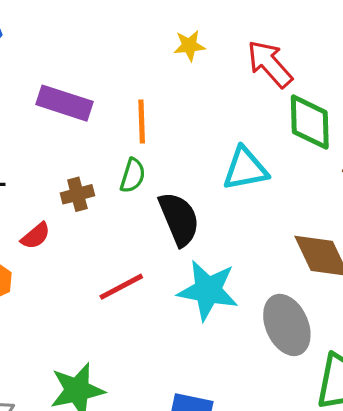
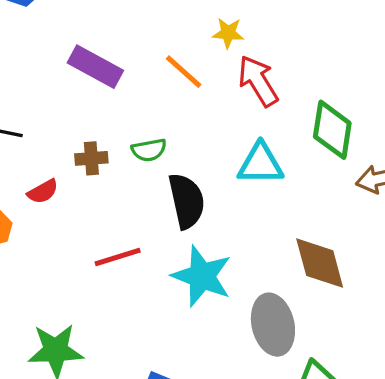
red arrow: (270, 64) -> (258, 81), moved
orange line: (142, 121) -> (184, 72), moved, turned -57
green semicircle: (133, 176) -> (149, 150), turned 52

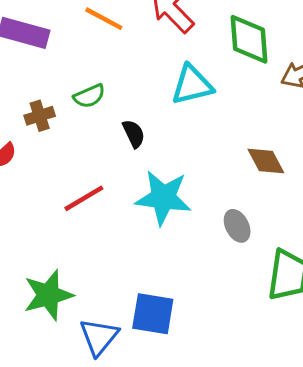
black semicircle: (187, 201) -> (134, 134), size x0.6
brown diamond: (320, 263) -> (266, 161), size x0.7
gray ellipse: (273, 325) -> (237, 226), size x0.6

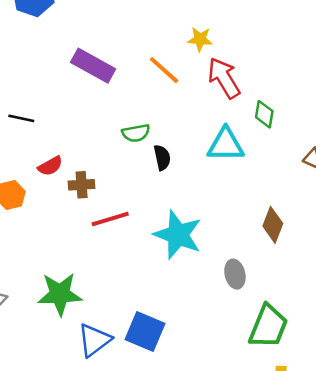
green diamond: (249, 39) -> (264, 114), moved, size x0.6
brown cross: (40, 116) -> (82, 185), moved
black semicircle: (134, 134) -> (162, 158), moved
brown diamond: (266, 161) -> (273, 225), turned 36

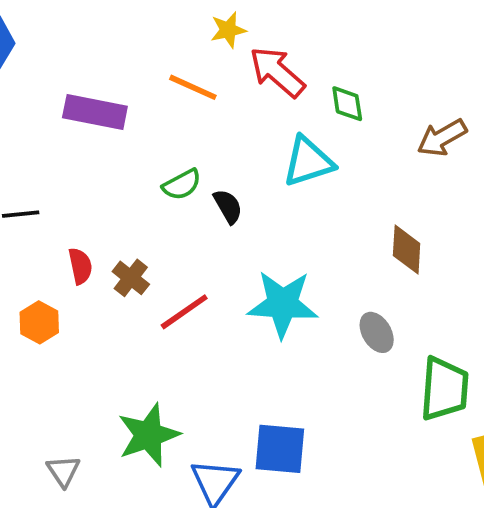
red semicircle: (50, 166) -> (80, 266), turned -55
brown cross: (82, 185) -> (131, 278), turned -30

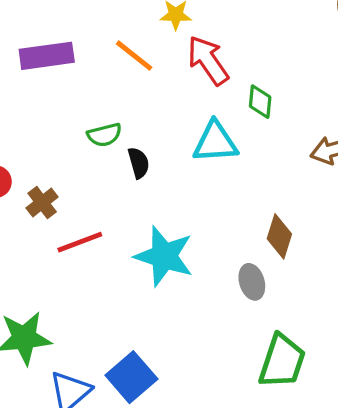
purple rectangle: (95, 112) -> (47, 56), turned -33
gray ellipse: (377, 332) -> (252, 282), moved
blue square: (280, 449) -> (131, 377), turned 30

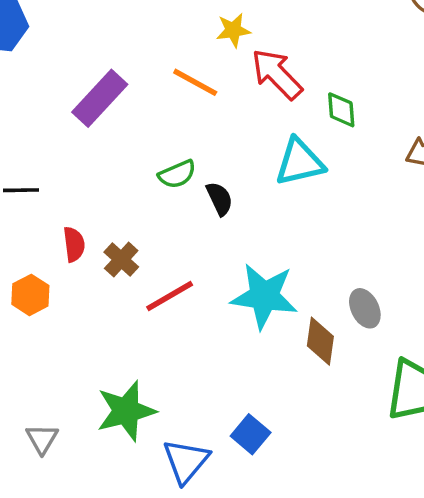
purple rectangle: (47, 56) -> (100, 98), turned -30
brown diamond: (279, 236) -> (320, 341), moved
blue square: (131, 377) -> (251, 434), size x0.7

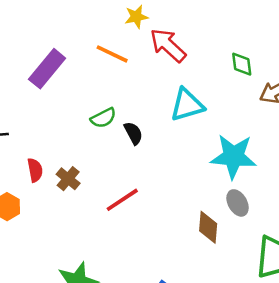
green diamond: (341, 110) -> (242, 64), moved
red line: (170, 296) -> (122, 200), moved
cyan star: (264, 296) -> (234, 156), moved

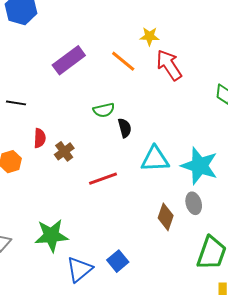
cyan triangle: (187, 105) -> (155, 159), moved

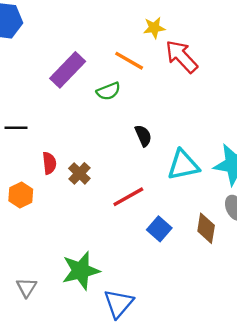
green semicircle: (104, 110) -> (108, 91), moved
blue square: (118, 261) -> (159, 229), moved

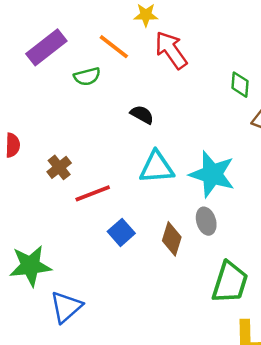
black semicircle: (143, 136) -> (142, 115), moved, turned -45
brown cross: (79, 173) -> (59, 167), moved

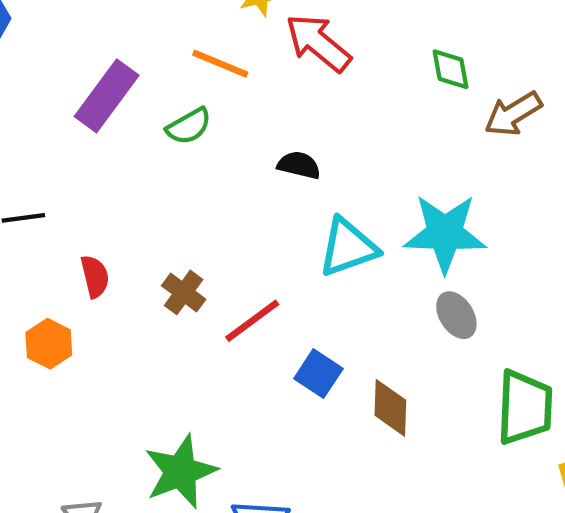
brown diamond: (172, 239) -> (390, 408), moved

